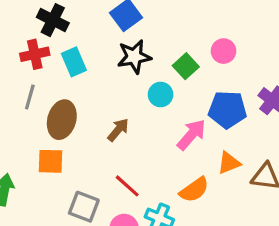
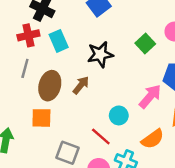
black star: (134, 57) -> (100, 54), moved
cyan circle: (161, 94) -> (119, 115), moved
brown arrow: (118, 130) -> (81, 85), moved

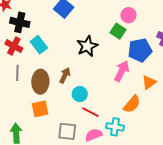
red cross: (28, 35) -> (14, 46), turned -36
green square: (145, 44) -> (118, 31), moved
black star: (100, 54) -> (87, 46), moved
cyan circle: (119, 115) -> (80, 94), moved

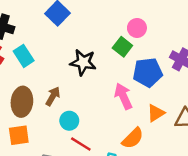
black star: (87, 46) -> (83, 62), turned 30
pink arrow: (122, 71) -> (123, 96), turned -55

